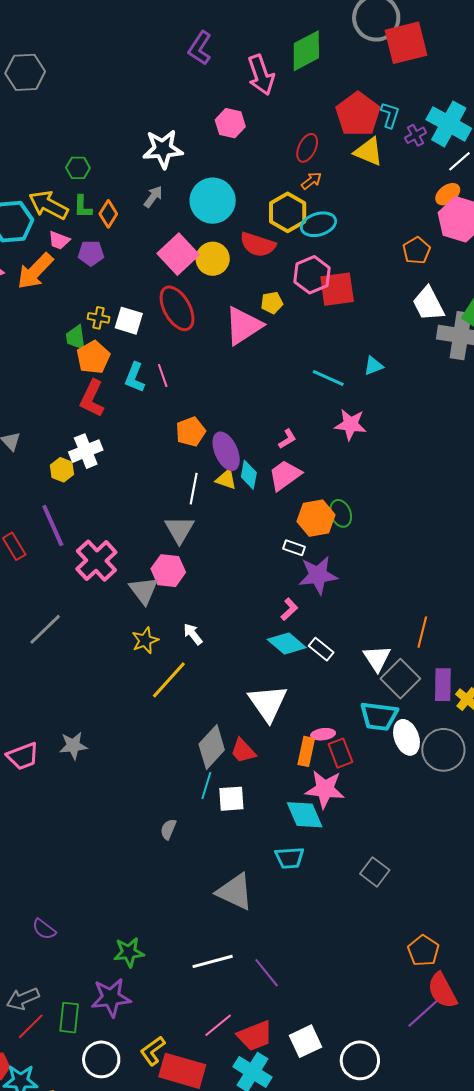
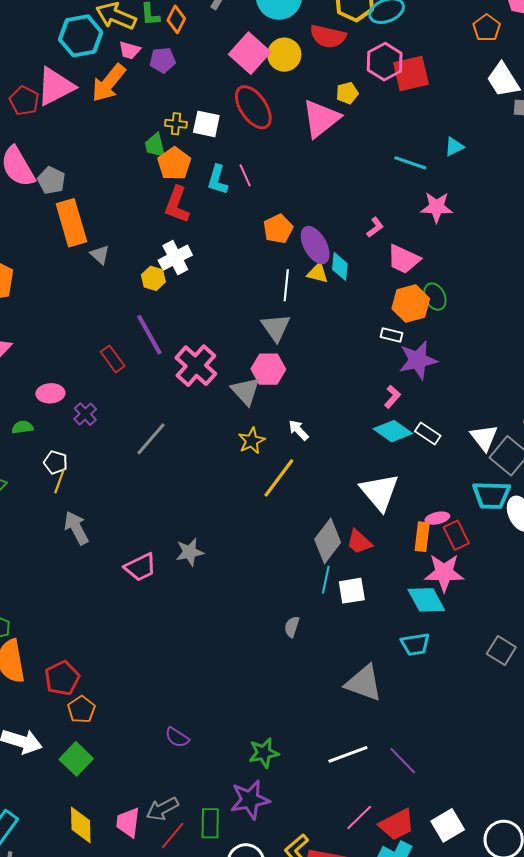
pink trapezoid: (285, 475) -> (404, 259), moved, turned -114

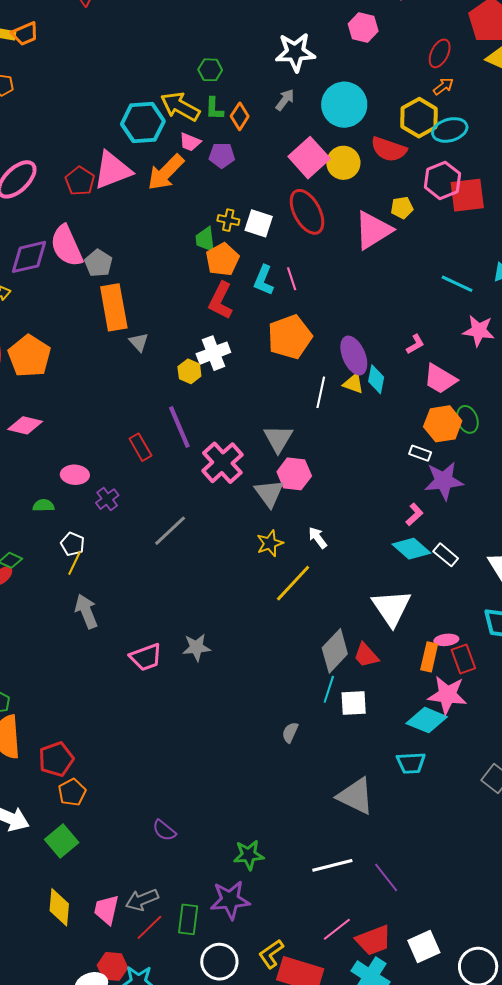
orange pentagon: (278, 229) -> (290, 337), moved, size x1.5
gray triangle: (276, 327) -> (278, 439), moved
cyan diamond: (426, 600) -> (427, 720), turned -45

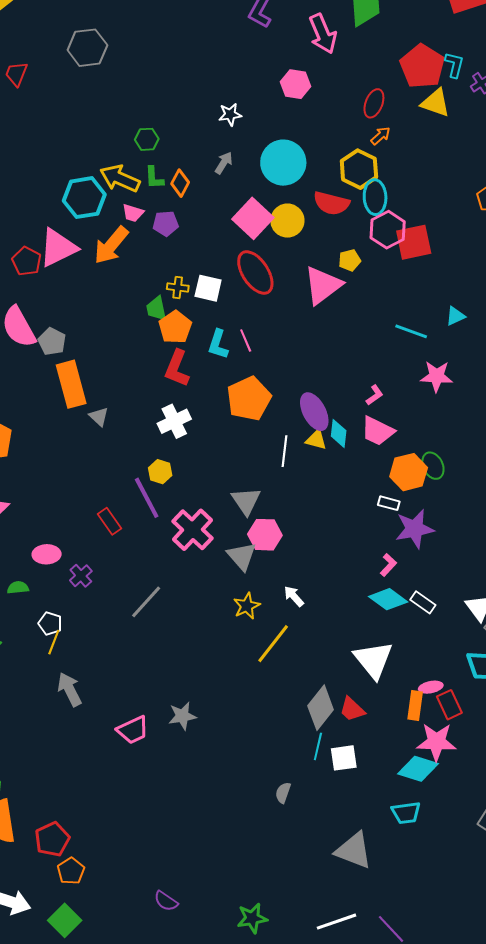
white star: (295, 52) -> (230, 114), size x0.6
cyan ellipse: (450, 130) -> (375, 197), moved, turned -72
yellow hexagon: (189, 371) -> (160, 472), moved
pink trapezoid: (440, 379) -> (378, 431), moved

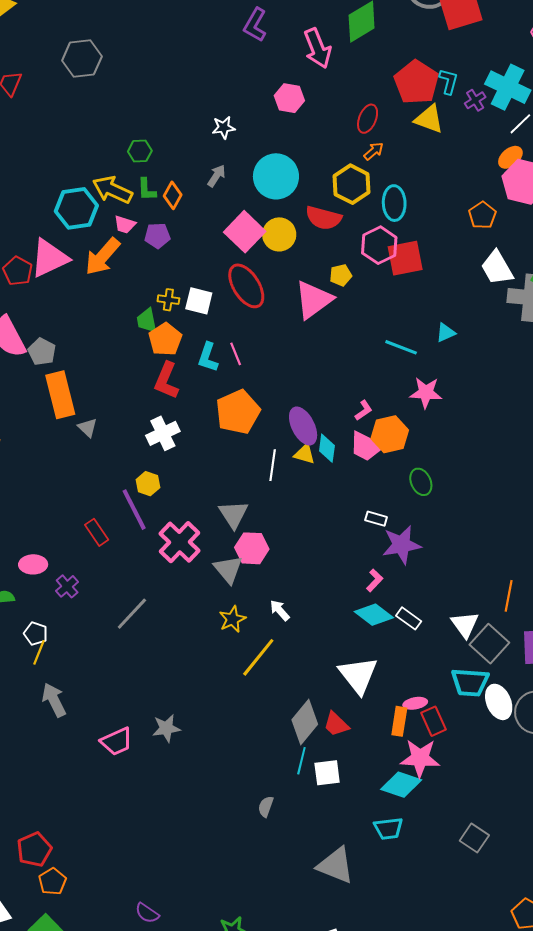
cyan ellipse: (375, 197) -> (394, 203), moved
orange hexagon: (409, 472) -> (390, 434), moved

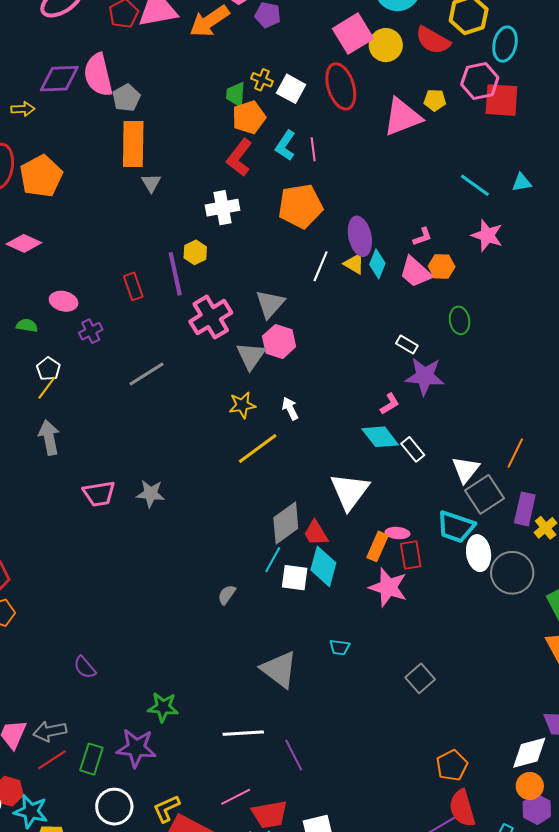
orange hexagon: (390, 434) -> (442, 267), size x0.7
cyan diamond: (401, 785) -> (323, 566), moved, turned 72
cyan trapezoid: (388, 829) -> (340, 647), size x0.7

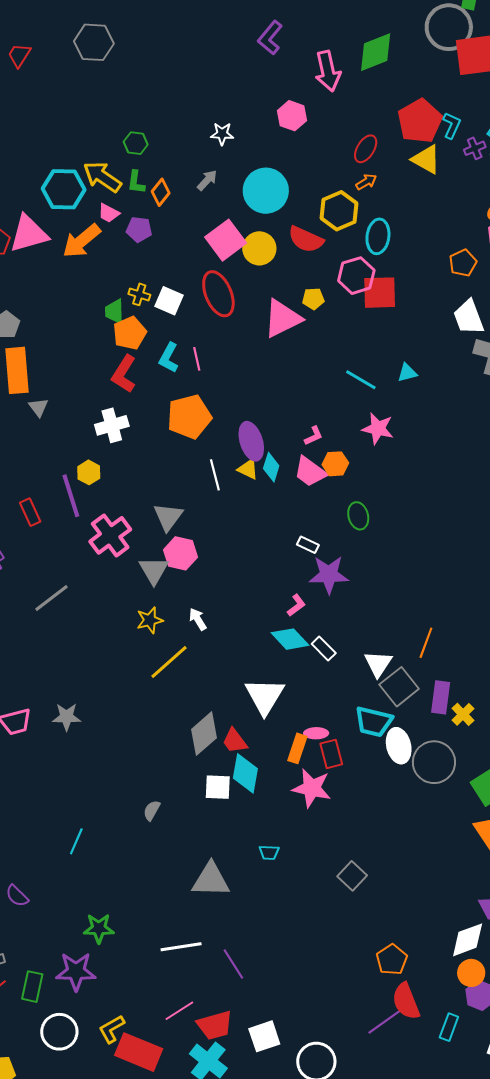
white line: (321, 266) -> (215, 475), turned -32
cyan line: (273, 560) -> (76, 841), moved
gray triangle: (279, 669) -> (211, 880), turned -30

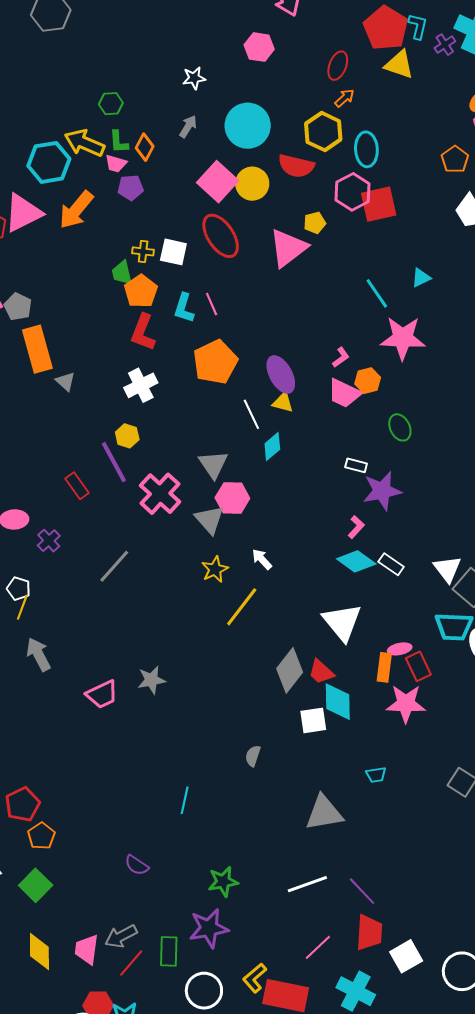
pink trapezoid: (109, 213) -> (116, 164), moved
cyan line: (361, 380) -> (377, 293), turned 36
pink star: (378, 429) -> (403, 338), size x1.4
cyan diamond: (271, 467) -> (272, 447), moved, turned 44
red trapezoid: (215, 1025) -> (369, 933), moved, turned -60

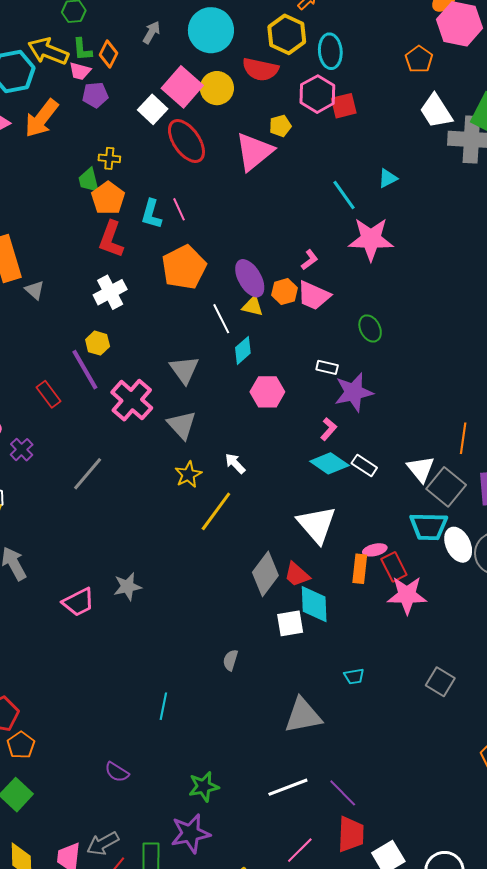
red square: (379, 204) -> (344, 106), size x0.7
white square: (173, 252) -> (153, 109), moved, turned 32
orange hexagon: (368, 381) -> (285, 292), moved
pink hexagon: (232, 498) -> (267, 392), moved
pink star: (406, 704) -> (407, 595), moved

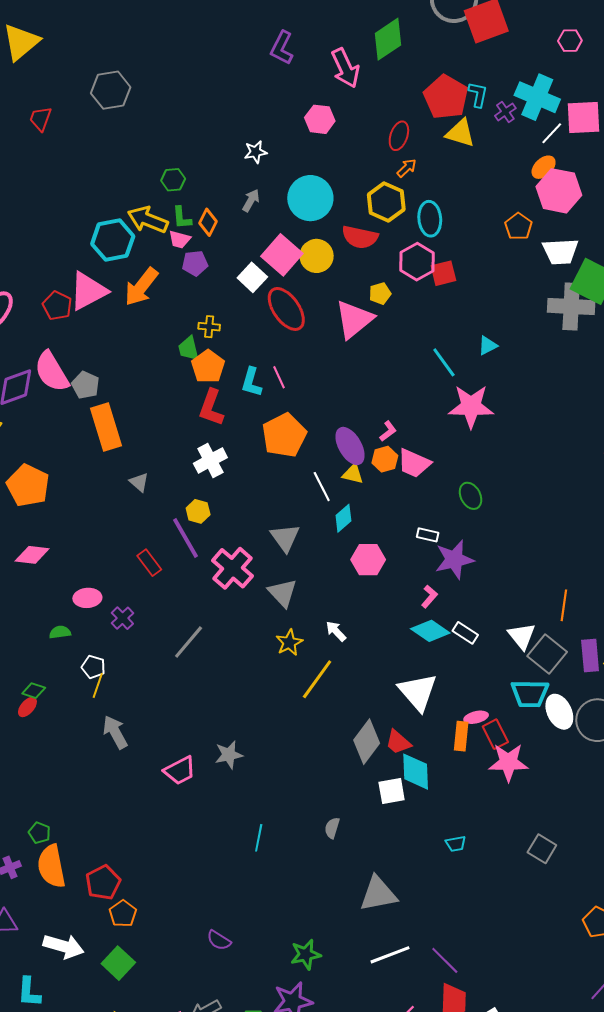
white trapezoid: (436, 111) -> (560, 252), moved, turned -60
pink L-shape: (309, 260) -> (388, 431), moved
gray triangle: (35, 290) -> (139, 482), moved
cyan line: (163, 706) -> (259, 838), moved
gray triangle: (303, 716) -> (378, 894), moved

